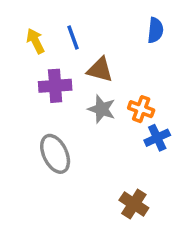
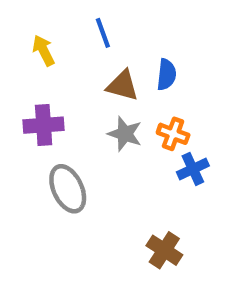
blue semicircle: (155, 30) -> (167, 75), moved
blue line: (73, 37) -> (103, 33), moved
purple cross: (55, 86) -> (44, 125), moved

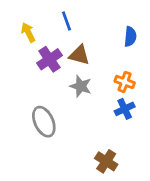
blue semicircle: (167, 75) -> (130, 37), moved
purple cross: (44, 125) -> (49, 59), moved, turned -30
orange cross: (173, 134) -> (125, 82), moved

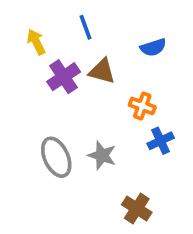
blue semicircle: (130, 37) -> (153, 47), moved, turned 66
orange cross: (125, 82) -> (142, 106), moved
gray star: (81, 86) -> (102, 155), moved

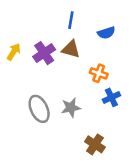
blue line: (86, 27) -> (71, 20), moved, turned 30
yellow arrow: (36, 42) -> (14, 52), moved, turned 60
gray star: (102, 155) -> (71, 108), turned -30

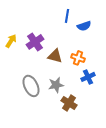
blue line: (71, 20) -> (67, 16), moved
brown triangle: (71, 49) -> (55, 56), moved
brown cross: (95, 144) -> (69, 103), moved

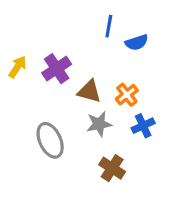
orange cross: (78, 58) -> (127, 95), turned 32
gray star: (56, 85) -> (99, 124), moved

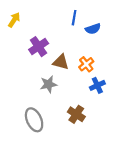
yellow arrow: (17, 67) -> (14, 20), moved
gray star: (99, 124) -> (49, 84), moved
gray ellipse: (50, 140) -> (34, 120), moved

